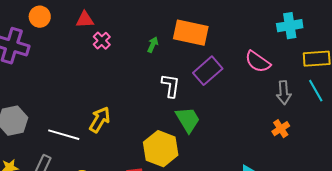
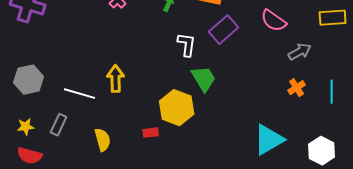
cyan line: (316, 91) -> (332, 92), moved, turned 30
gray arrow: (284, 93) -> (300, 52), turned -115
yellow arrow: (100, 120) -> (116, 79), turned -32

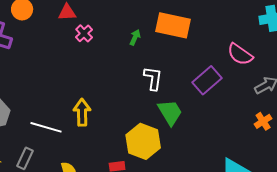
purple rectangle: (224, 30) -> (207, 80), moved

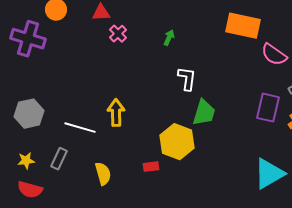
orange rectangle: (173, 25) -> (243, 26), moved
purple rectangle: (207, 80) -> (268, 108), moved, turned -36
green trapezoid: (170, 112) -> (204, 113), turned 48

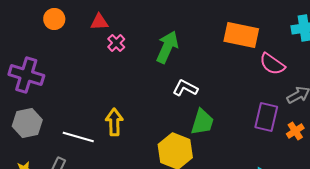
green arrow: (169, 38) -> (167, 47), size x2.0
purple cross: (28, 39) -> (26, 75), moved
white L-shape: (187, 79) -> (185, 88), turned -70

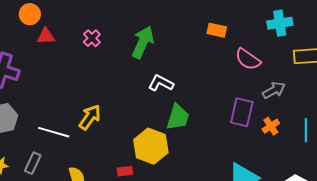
red triangle: (99, 22) -> (46, 36), moved
orange rectangle: (241, 35) -> (217, 30), size x0.6
yellow arrow: (114, 122) -> (90, 117), turned 36

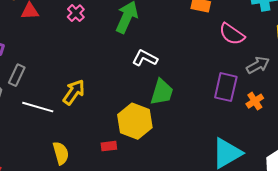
gray rectangle: (33, 163) -> (17, 75), moved

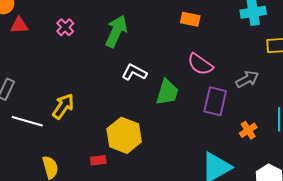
pink semicircle: (232, 34) -> (200, 64), moved
green trapezoid: (162, 92) -> (167, 92), moved
orange cross: (255, 101) -> (248, 130), moved

